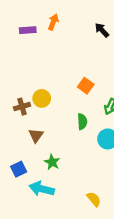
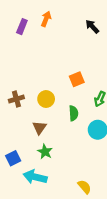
purple rectangle: (28, 30) -> (22, 27), turned -64
orange square: (86, 86) -> (77, 79), turned 32
yellow circle: (42, 98) -> (46, 99), moved
brown triangle: (36, 135) -> (39, 128), moved

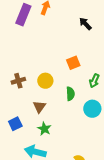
purple rectangle: (22, 27) -> (23, 15), size x1.5
black arrow: (92, 27) -> (85, 24), moved
blue square: (13, 158) -> (15, 124), moved

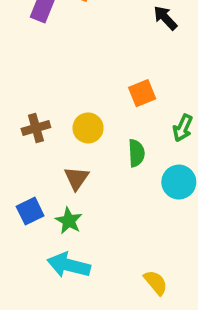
green star: (44, 129) -> (69, 221), moved

